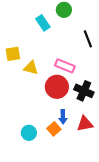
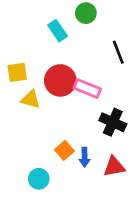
yellow triangle: (31, 68) -> (31, 99), moved
red circle: (57, 87) -> (60, 80), moved
orange square: (54, 129) -> (64, 150), moved

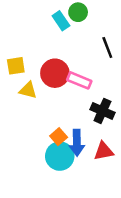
cyan rectangle: (58, 31) -> (61, 21), moved
blue arrow: (85, 157) -> (77, 143), size x1.5
cyan circle: (39, 179) -> (60, 156), moved, size x1.5

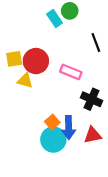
red circle: (55, 73) -> (36, 61), moved

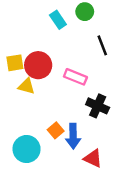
green circle: (70, 11) -> (85, 12), moved
red triangle: (93, 135) -> (93, 158), moved, turned 36
cyan circle: (53, 140) -> (27, 149), moved

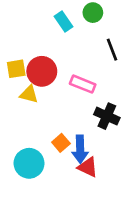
red triangle: (93, 158) -> (88, 167), moved

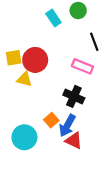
pink rectangle: (83, 84) -> (82, 66), moved
black cross: (107, 116) -> (74, 96), moved
blue arrow: (80, 149) -> (67, 125), turned 30

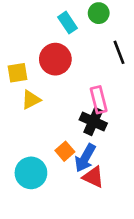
red circle: (35, 60) -> (55, 59), moved
pink rectangle: (82, 66) -> (99, 100), moved, turned 54
yellow triangle: (24, 79) -> (31, 100), turned -42

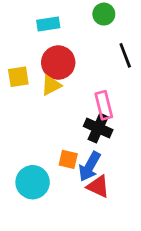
cyan rectangle: (68, 23) -> (48, 24), moved, turned -65
yellow triangle: (31, 100) -> (51, 85), moved
orange square: (65, 151) -> (68, 159), turned -36

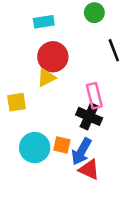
yellow square: (18, 77) -> (17, 102), moved
cyan circle: (33, 182) -> (35, 148), moved

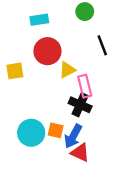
yellow triangle: (46, 78) -> (67, 70), moved
yellow square: (17, 102) -> (15, 71), moved

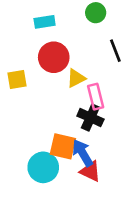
orange square: (56, 130) -> (63, 146), size x1.5
cyan circle: (31, 133) -> (43, 167), moved
blue arrow: (73, 136) -> (83, 153), turned 120

